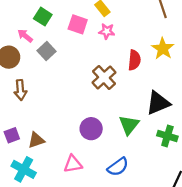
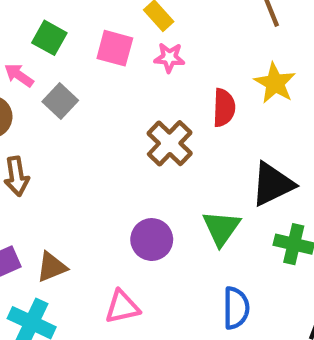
blue semicircle: (118, 167) -> (236, 308), moved, turned -50

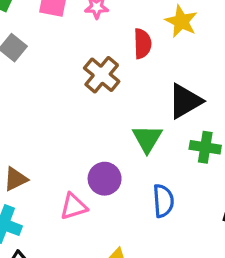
purple circle: (152, 240) -> (105, 179), moved

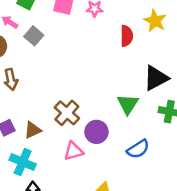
brown cross: (102, 75) -> (67, 113), moved
blue semicircle: (163, 201) -> (138, 149), turned 60

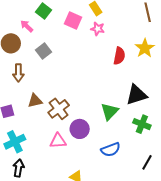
gray square: (34, 36) -> (43, 51), moved
brown triangle: (33, 130) -> (35, 101), moved
cyan cross: (23, 162) -> (15, 142), turned 30

